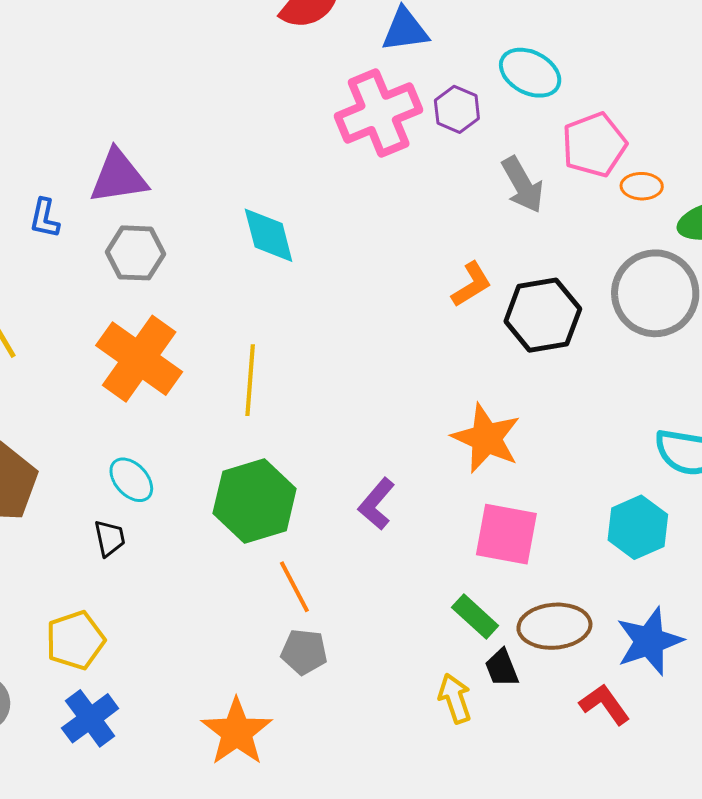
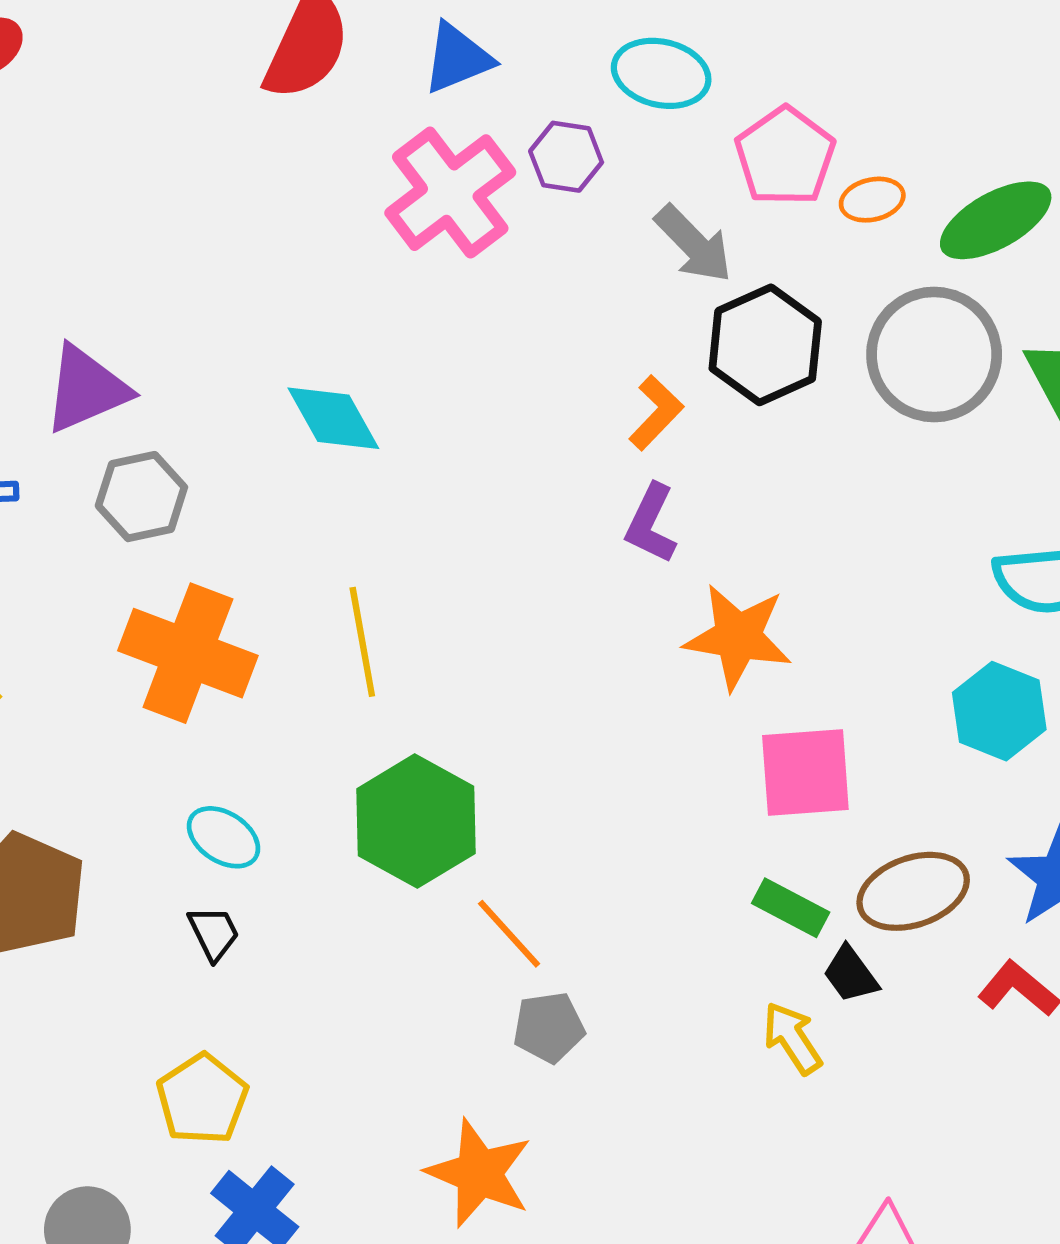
black hexagon: (543, 315) -> (765, 345), moved
purple L-shape: (376, 504) -> (651, 524), moved

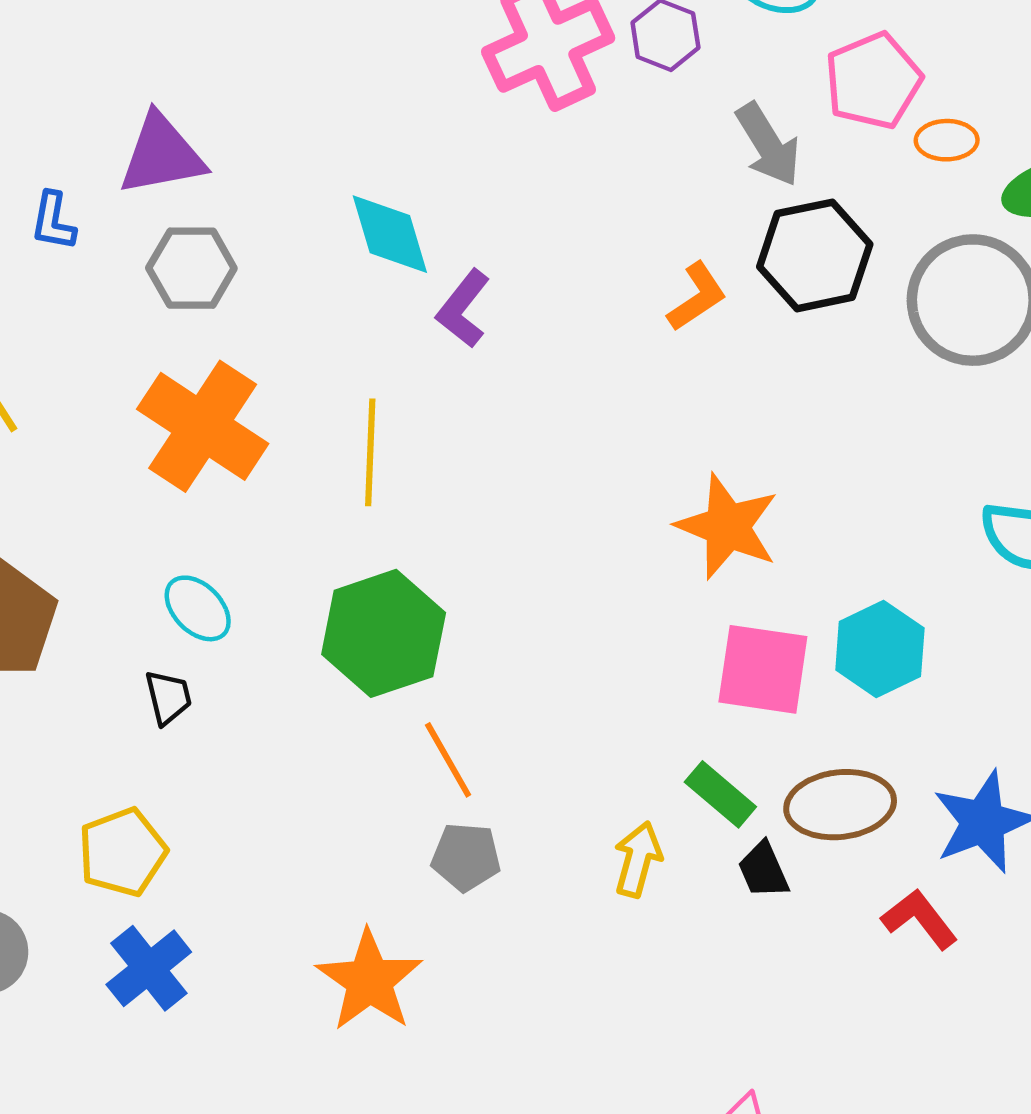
purple L-shape: (651, 524) -> (463, 309), moved
cyan hexagon: (999, 711) -> (880, 649), moved
yellow arrow: (792, 1038) -> (638, 859), moved, turned 36

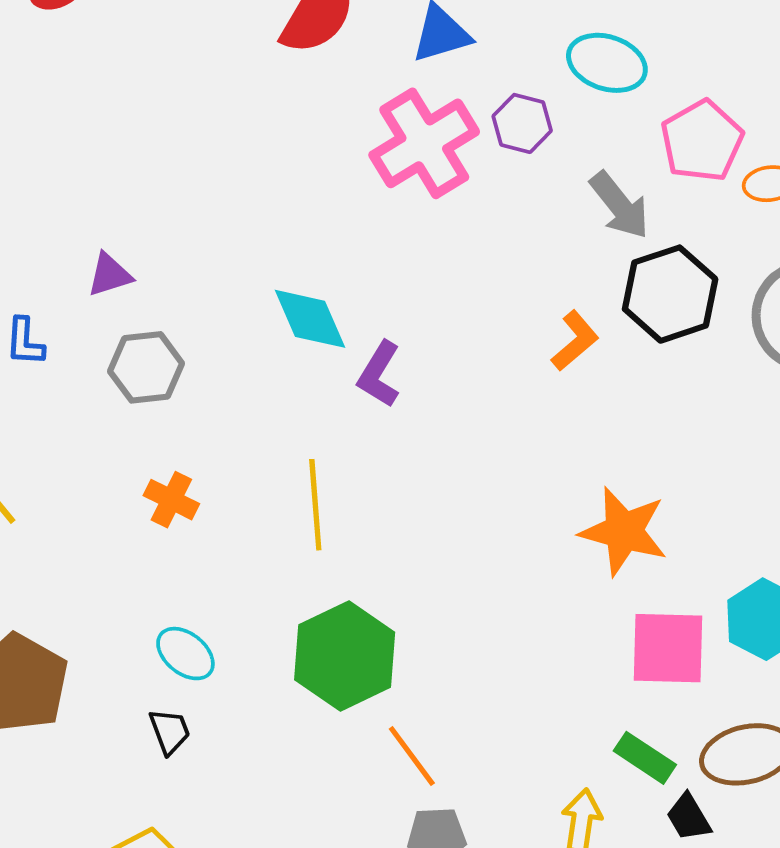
purple triangle: (162, 155) -> (110, 275), size x0.6
orange cross: (203, 426) -> (171, 500), size x0.5

